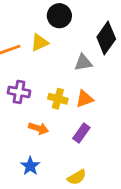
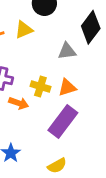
orange arrow: (39, 128) -> (19, 103), moved
purple rectangle: (81, 133) -> (63, 122), size x1.6

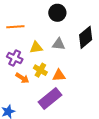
yellow triangle: (24, 30) -> (36, 47), moved
gray triangle: (67, 51) -> (59, 44), moved

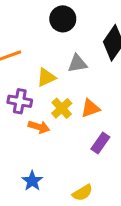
yellow cross: (40, 70) -> (62, 108), turned 32
purple rectangle: (50, 98) -> (100, 143), moved, size x0.6

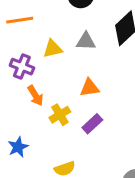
yellow cross: (62, 108) -> (60, 115), moved
orange arrow: (39, 127) -> (35, 96), turned 30

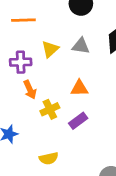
yellow triangle: (53, 49) -> (50, 49), turned -36
purple cross: (22, 67) -> (21, 62), turned -30

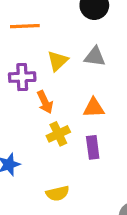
orange arrow: (30, 90) -> (45, 102), moved
purple rectangle: (78, 121) -> (93, 147), turned -60

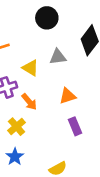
yellow triangle: (58, 61) -> (31, 68), turned -30
yellow cross: (58, 134) -> (17, 127), moved

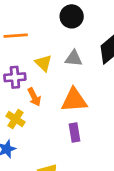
orange triangle: (68, 96) -> (74, 100), size x1.5
yellow cross: (17, 127) -> (16, 119), turned -30

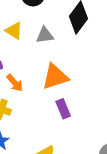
yellow triangle: (43, 63) -> (14, 31), moved

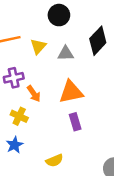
yellow triangle: (14, 31) -> (38, 46), turned 35

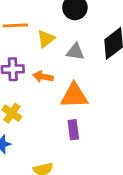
orange arrow: (34, 94) -> (43, 77), moved, turned 126

